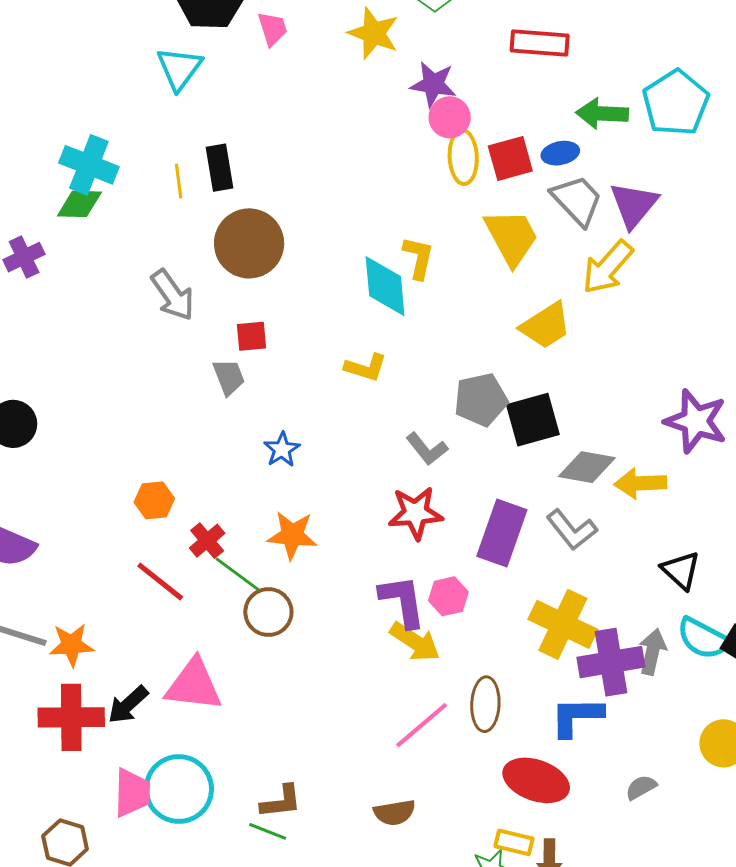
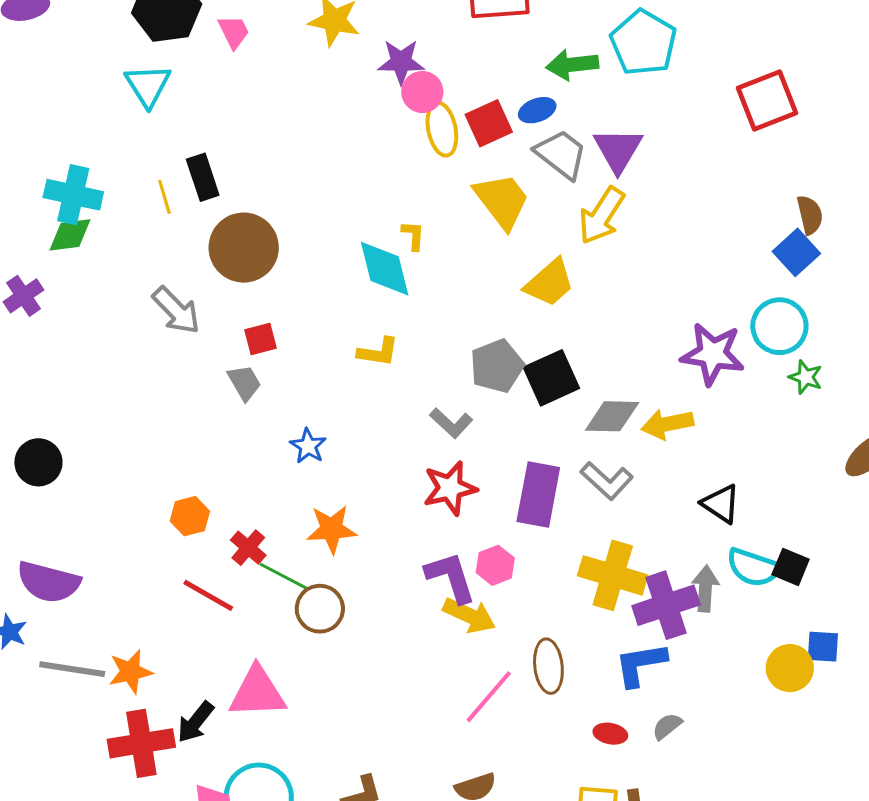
yellow L-shape: (419, 258) -> (413, 235), size x0.7
red ellipse: (536, 780) -> (610, 734), size x0.5
gray semicircle: (641, 787) -> (667, 726), moved

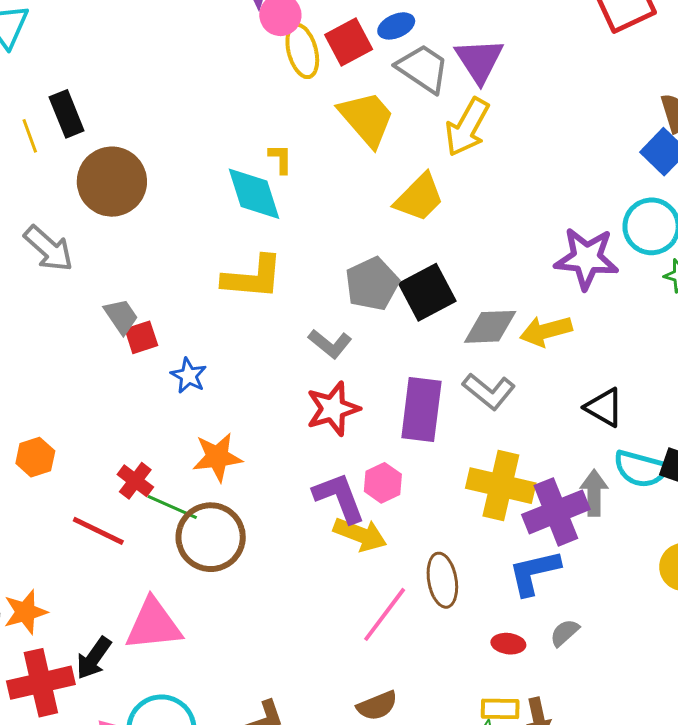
red square: (261, 339) -> (141, 337), moved
yellow L-shape: (378, 352) -> (253, 277), size x1.5
orange hexagon: (190, 516) -> (35, 457), moved
brown circle: (320, 609) -> (211, 537), size x1.4

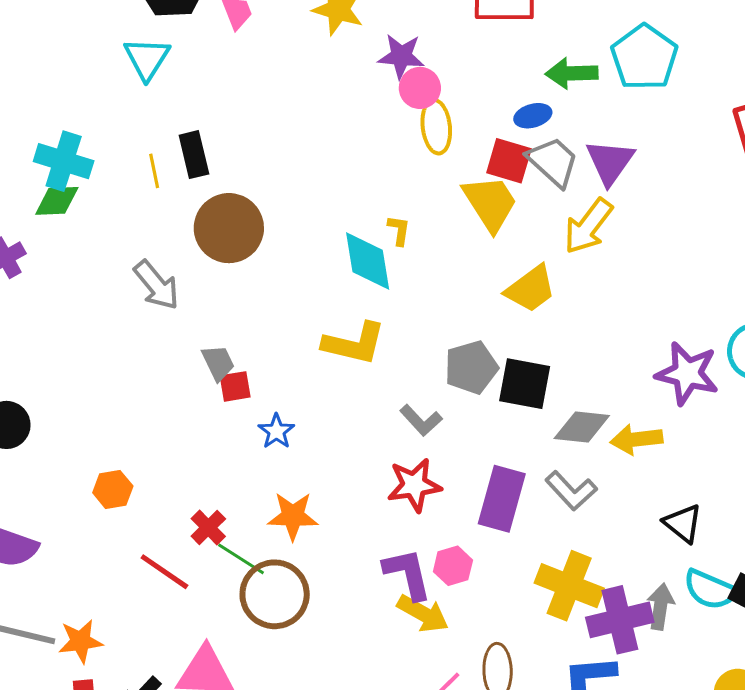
red square: (349, 42) -> (509, 161), moved, turned 36
black square: (427, 292) -> (525, 384), turned 30

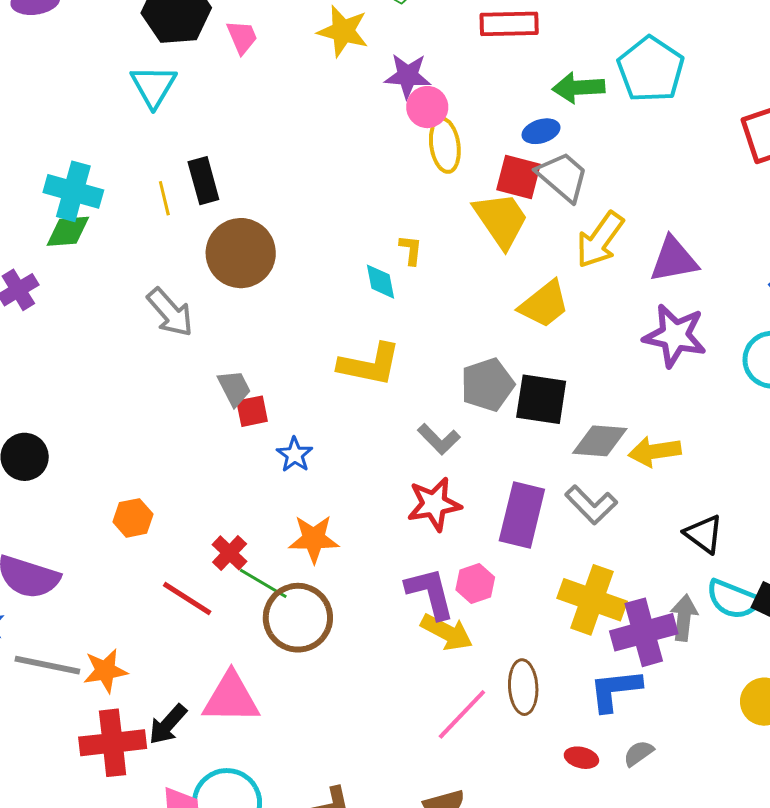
purple triangle: (610, 162) -> (674, 260), moved, turned 46
cyan diamond: (368, 261) -> (380, 282), size x0.6
purple star: (687, 373) -> (675, 336), moved

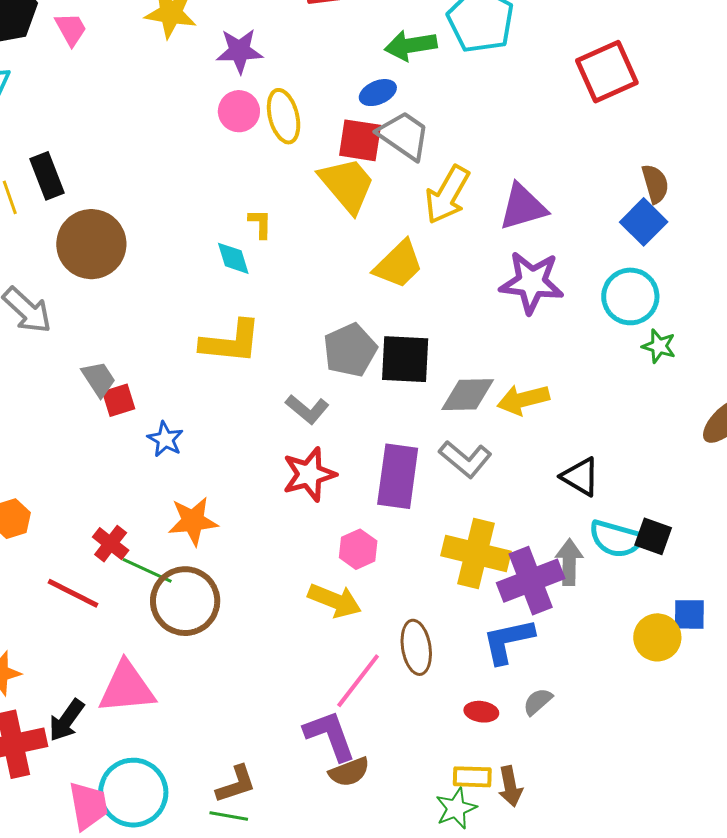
pink circle: (427, 107) -> (239, 111), moved
purple L-shape: (430, 593) -> (330, 736), moved

